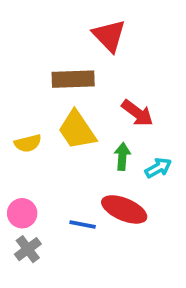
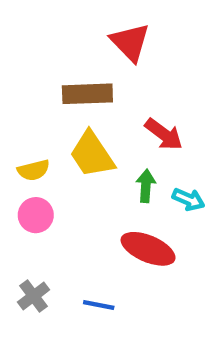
cyan arrow: (158, 168) -> (188, 199), turned 52
pink circle: (22, 213) -> (36, 215), moved
blue line: (83, 225) -> (99, 305), moved

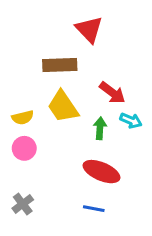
cyan arrow: (188, 199) -> (131, 121), moved
blue line: (99, 305) -> (94, 209), moved

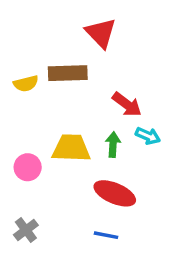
yellow trapezoid: (63, 107) -> (71, 148), moved, turned 126
yellow semicircle: (23, 117) -> (26, 84), moved

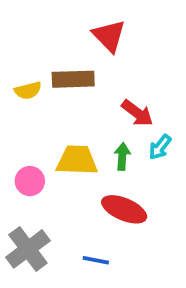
cyan arrow: (148, 136) -> (160, 147), turned 105
gray cross: (26, 230) -> (28, 249), size x1.6
blue line: (106, 235) -> (96, 260), moved

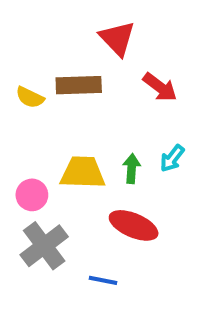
yellow semicircle: (28, 91) -> (30, 97), turned 40
red arrow: (137, 113) -> (160, 87), moved
gray cross: (28, 249) -> (44, 246), moved

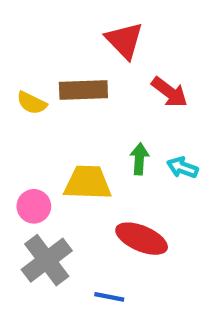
cyan arrow: (172, 158) -> (182, 168), turned 72
green arrow: (132, 168) -> (139, 159), moved

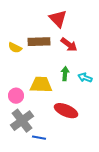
red arrow: (170, 92) -> (69, 45), moved
blue line: (109, 297) -> (39, 138), moved

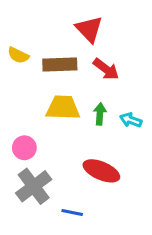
yellow semicircle: (15, 48) -> (18, 55), moved
yellow trapezoid: (41, 85) -> (63, 108), moved
blue line: (39, 138) -> (72, 213), moved

